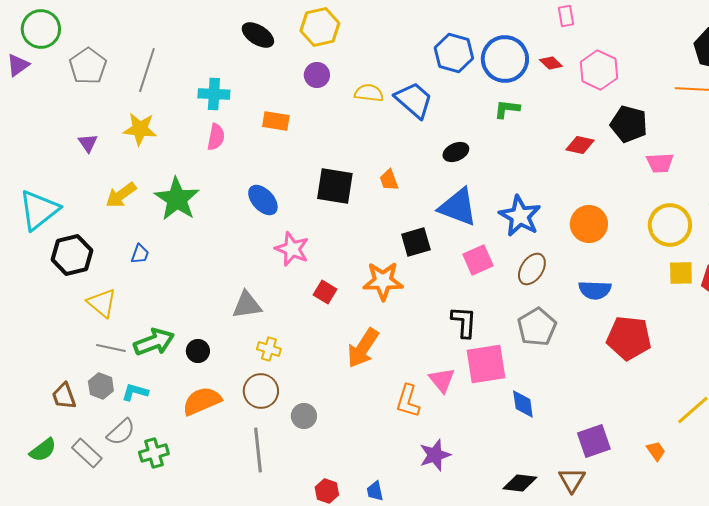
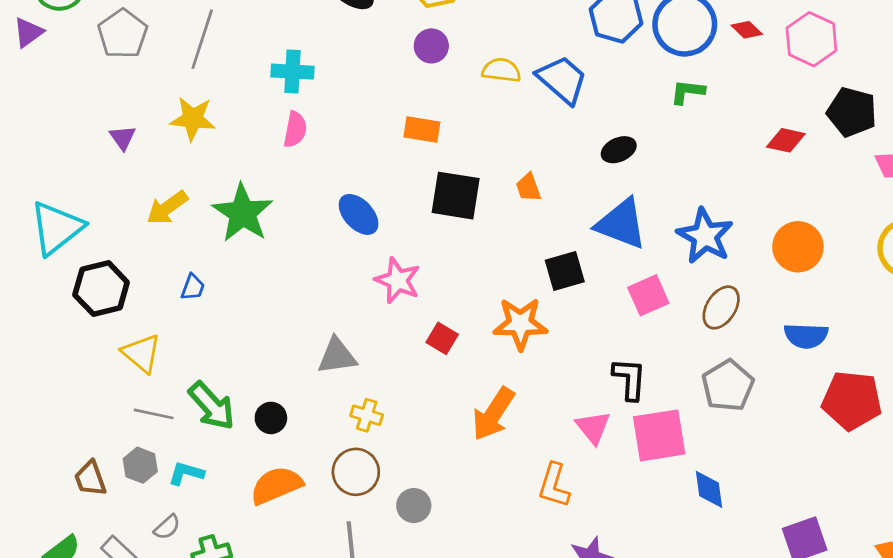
orange rectangle: (276, 121) -> (422, 130), moved
green arrow: (154, 342) -> (212, 406), turned 69
pink triangle: (442, 380) -> (593, 427), moved
gray semicircle: (121, 432) -> (167, 527), size x0.7

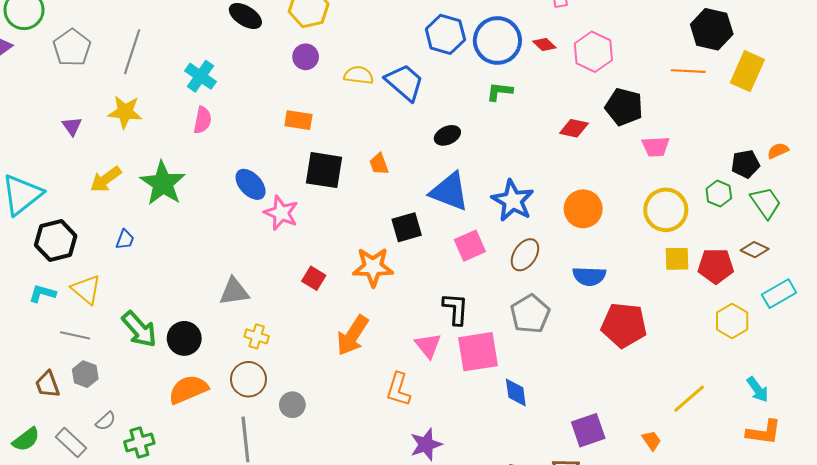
cyan cross: (292, 72) -> (201, 76), turned 32
pink star: (398, 280) -> (281, 213), moved
gray line: (154, 414) -> (75, 335), moved
black circle: (271, 418) -> (184, 338), size x1.4
cyan L-shape: (186, 473) -> (42, 294), moved

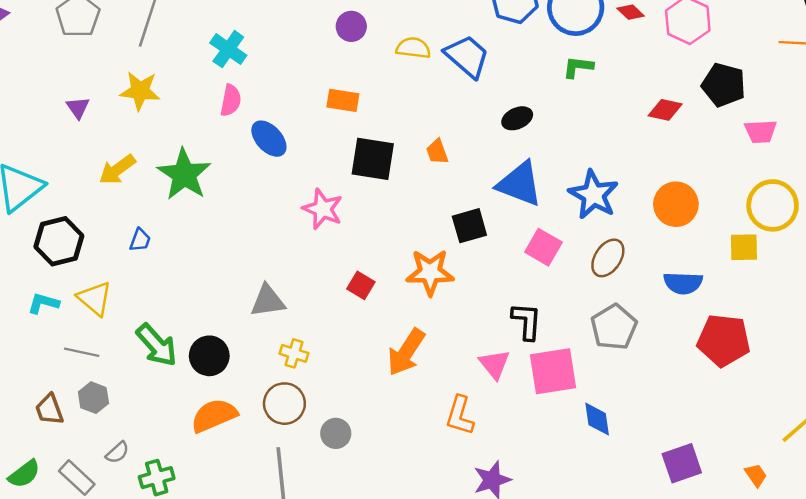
blue ellipse: (251, 184) -> (269, 139), moved
pink square: (470, 246) -> (543, 247), turned -36
yellow square: (677, 259) -> (744, 247), moved

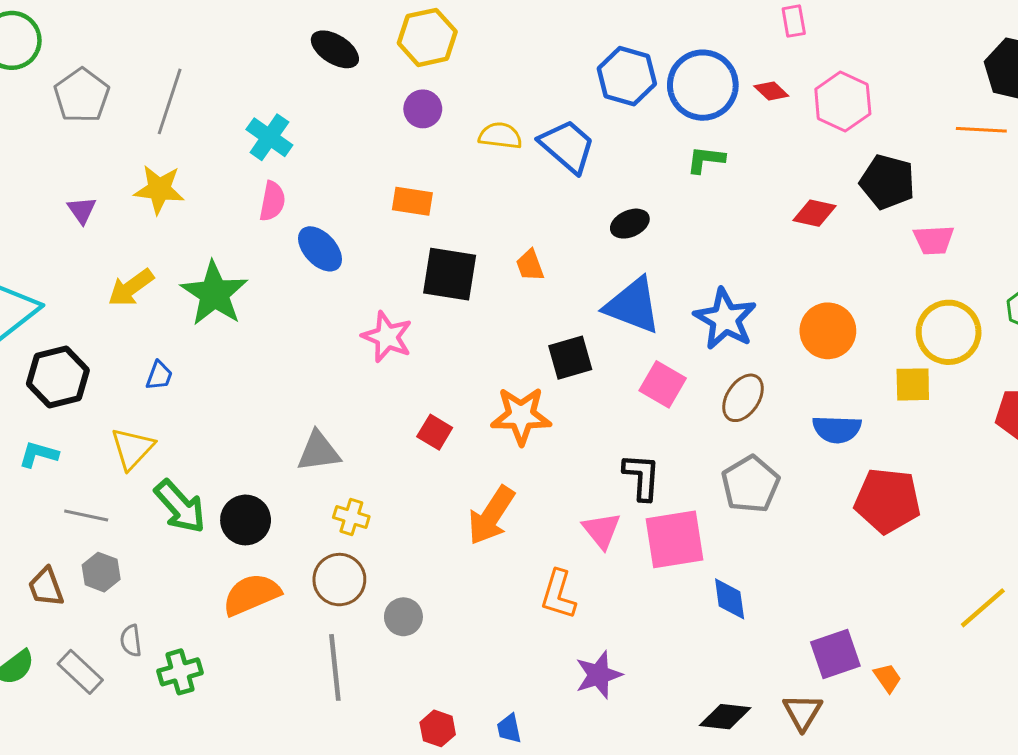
yellow triangle: (95, 299) -> (132, 448), moved, turned 33
gray semicircle: (117, 452) -> (131, 641), turned 125
orange trapezoid: (756, 475) -> (887, 678), moved

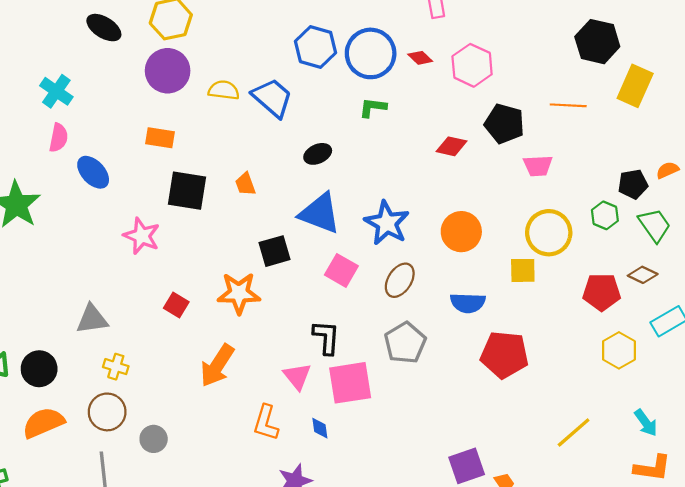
purple circle: (423, 109) -> (168, 71), size x1.6
orange line: (981, 130) -> (568, 105), moved
blue diamond: (730, 599) -> (320, 428), moved, size x0.7

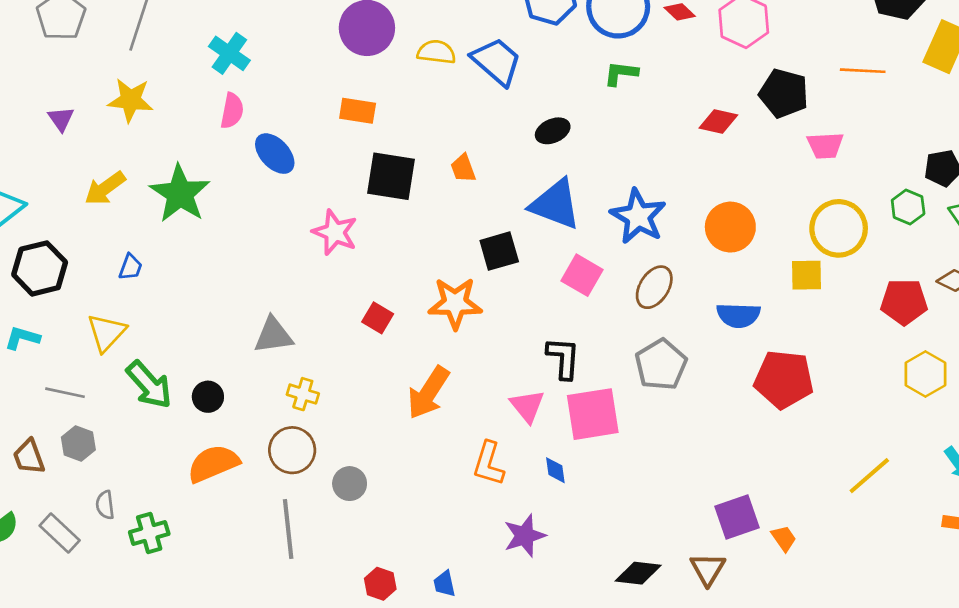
black circle: (39, 369) -> (208, 397), size x0.7

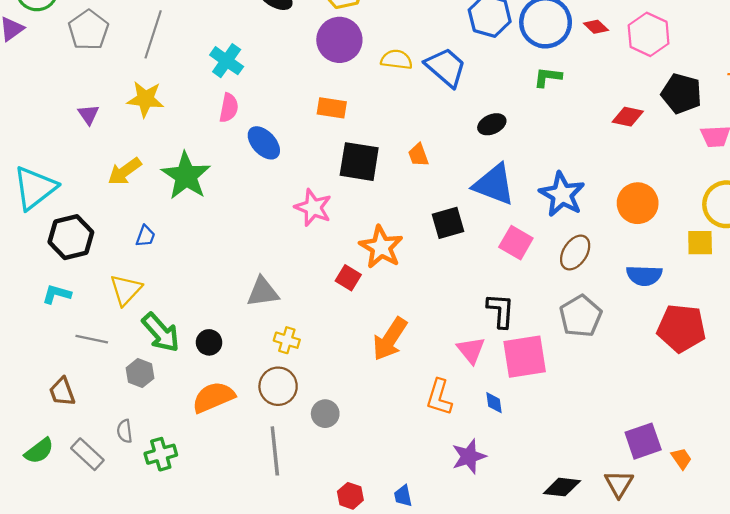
orange star: (455, 303) -> (381, 247), moved, turned 30
gray hexagon: (78, 443) -> (140, 373), moved

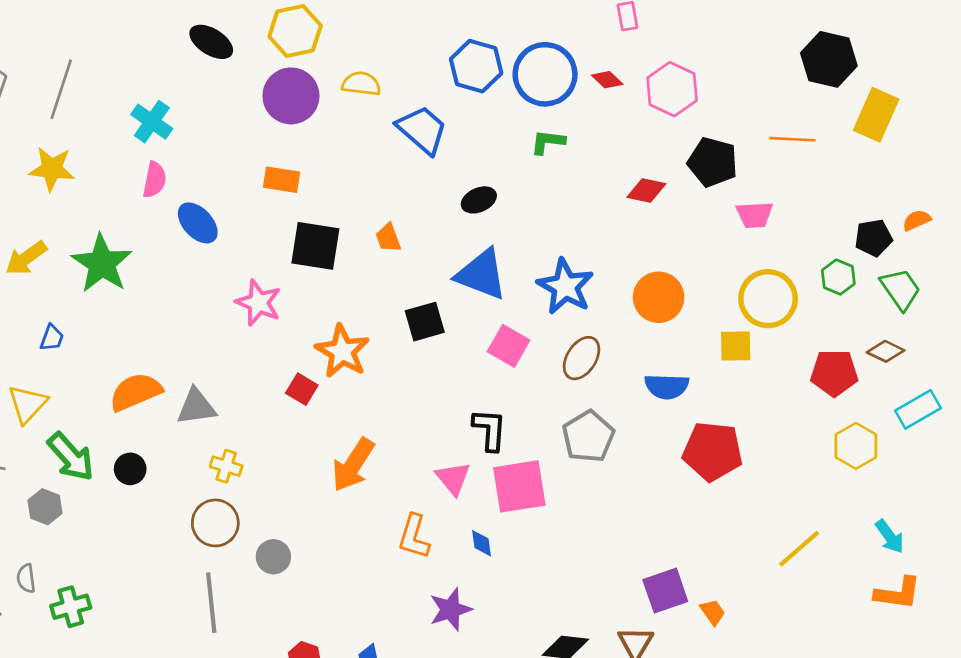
yellow semicircle: (396, 60) -> (361, 84), moved
orange semicircle: (213, 397) -> (136, 392), moved

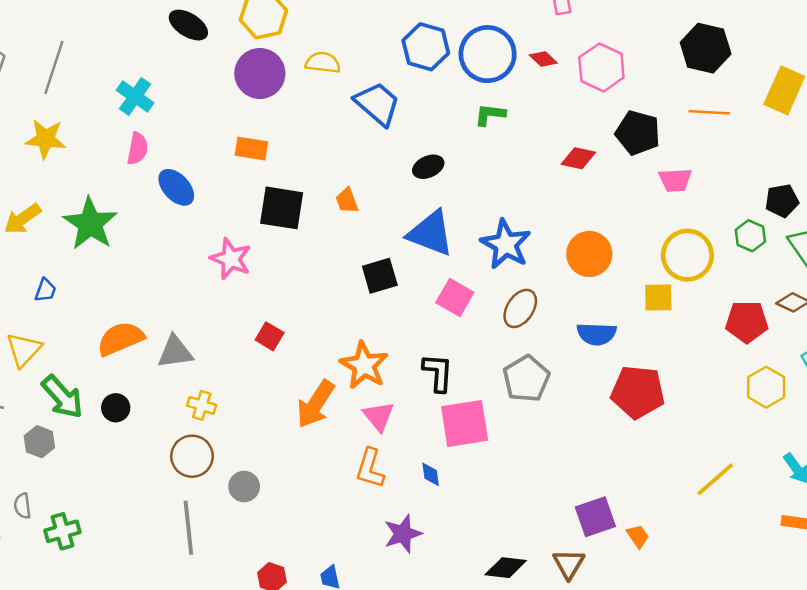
black hexagon: (829, 59) -> (706, 48), moved
orange star: (342, 351) -> (364, 365), moved
pink triangle: (453, 478) -> (379, 416), moved

